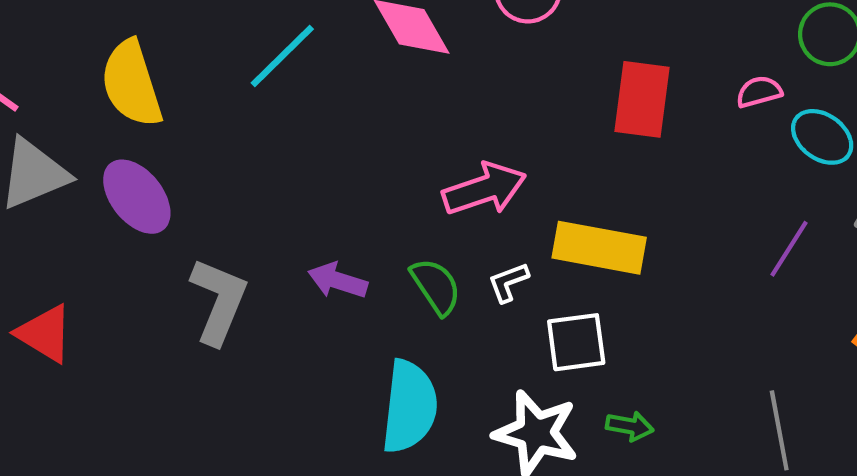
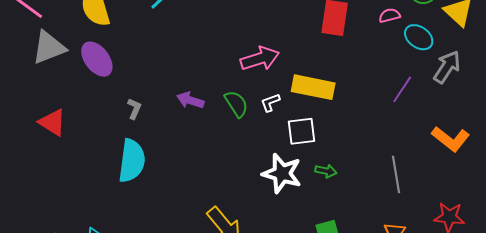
gray L-shape: (219, 301) -> (134, 109), size x0.5
cyan semicircle: (409, 407) -> (132, 161), moved

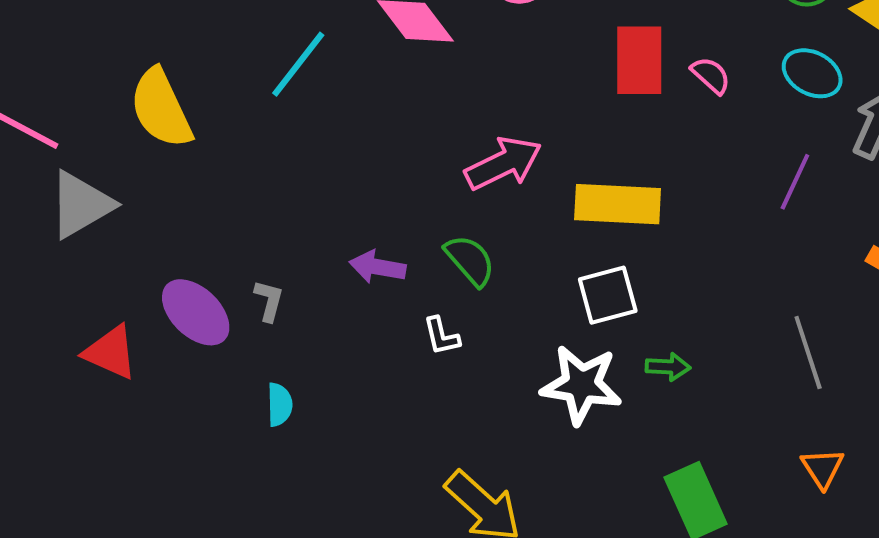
pink semicircle: (390, 15) -> (711, 75), moved, turned 65
purple ellipse: (97, 59) -> (196, 312), moved
white L-shape: (270, 103) -> (441, 336), moved, turned -75
cyan semicircle: (132, 161) -> (280, 405), size x0.5

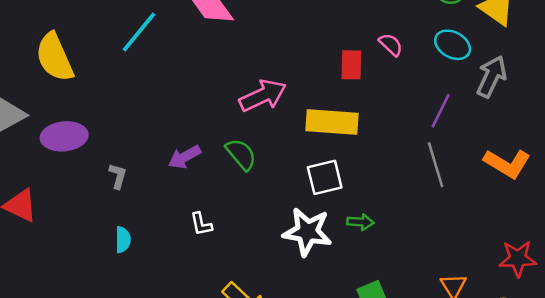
red rectangle: (639, 60) -> (351, 65), moved, size x0.7
purple arrow: (377, 267) -> (185, 157), turned -40
purple ellipse: (196, 312) -> (64, 136), moved, turned -51
white L-shape: (441, 336) -> (201, 224), moved
gray line: (808, 352) -> (436, 165), moved

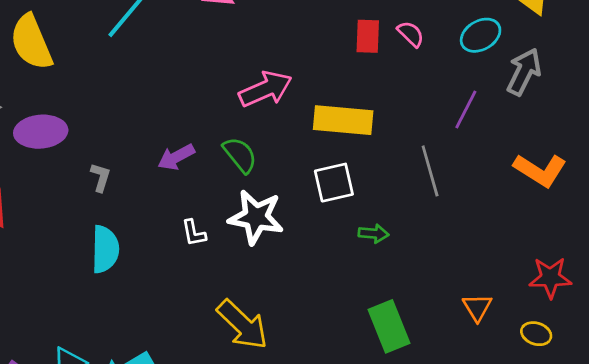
cyan ellipse: (453, 45) -> (481, 35), turned -60
red rectangle: (351, 65) -> (368, 36), moved
gray line: (436, 165) -> (430, 171), moved
white star: (307, 232) -> (256, 217), moved
cyan semicircle: (123, 240) -> (105, 249), size x1.6

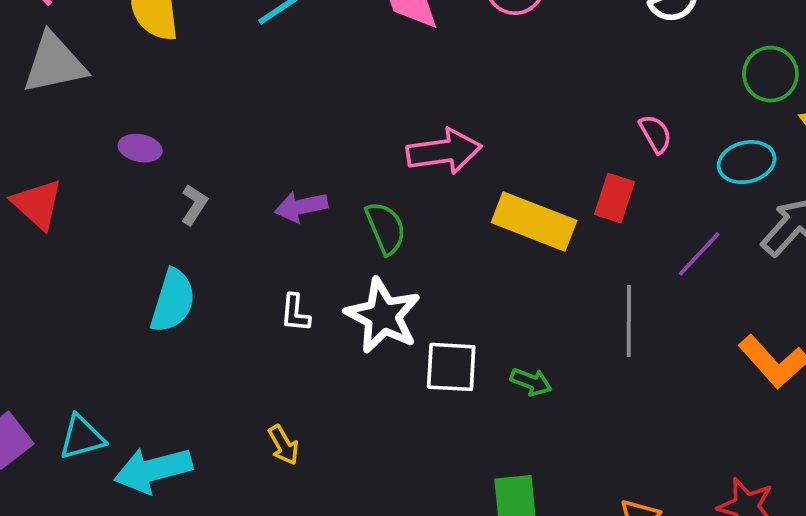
red rectangle: (368, 36) -> (614, 198), moved
purple ellipse: (41, 132) -> (140, 148), moved, size x0.6
white square: (334, 183) -> (451, 367), moved
yellow arrow: (242, 325) -> (283, 445), moved, size x0.5

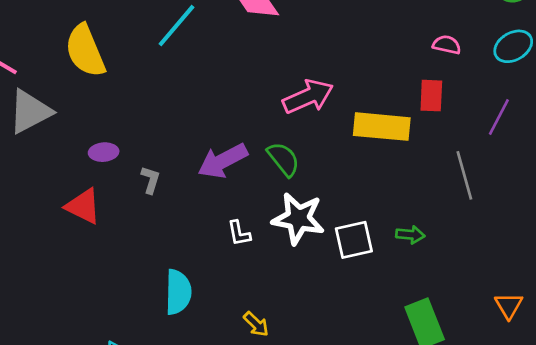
pink semicircle: (655, 134) -> (447, 45), turned -32
red triangle: (37, 204) -> (83, 206), moved
purple arrow: (301, 207) -> (223, 161), size x1.4
cyan semicircle: (173, 301) -> (178, 292), moved

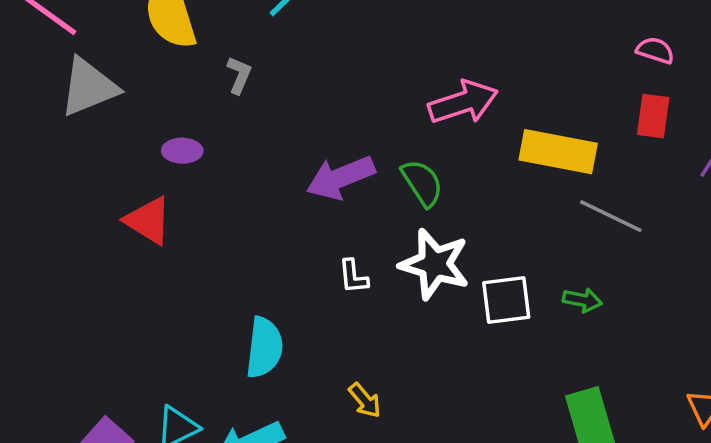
red rectangle: (431, 96) -> (653, 116), moved
gray line: (464, 175) -> (611, 216), moved, turned -54
gray L-shape: (151, 180) -> (239, 75), moved

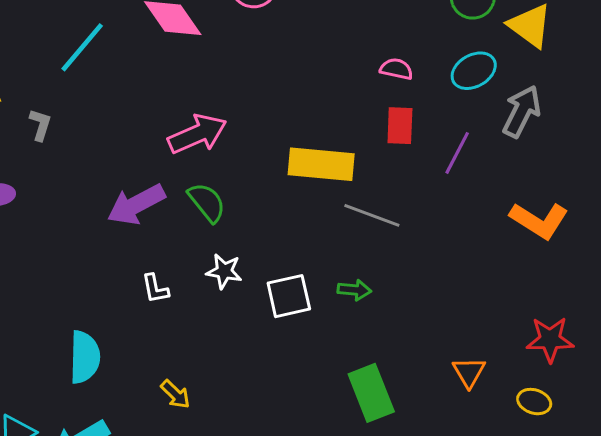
pink arrow: (463, 102) -> (197, 134), moved
white star: (435, 264) -> (224, 271), size x0.6

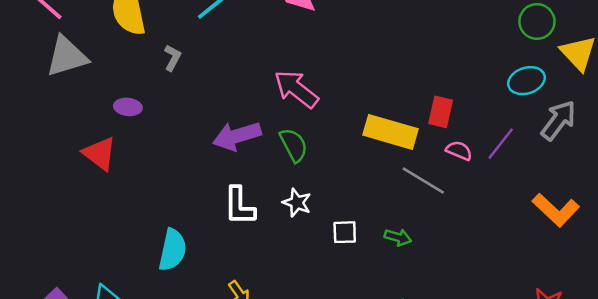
pink semicircle: (396, 69) -> (459, 151), moved
red rectangle: (400, 126) -> (441, 112), moved
pink arrow: (197, 134) -> (296, 89), turned -129
white L-shape: (155, 289) -> (239, 206), size x1.6
white square: (289, 296) -> (345, 232), size x0.7

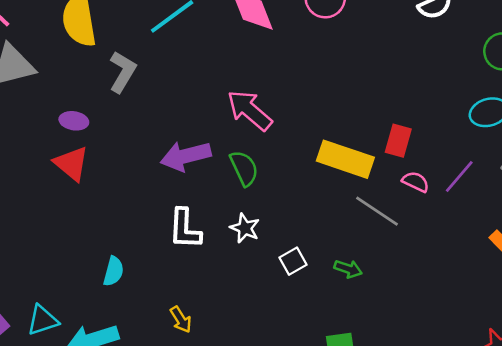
gray L-shape: (173, 58) -> (123, 72), size x1.5
red triangle: (100, 154) -> (71, 163), moved
white square: (345, 232) -> (293, 261), turned -30
cyan semicircle: (173, 250) -> (113, 271), size x0.7

